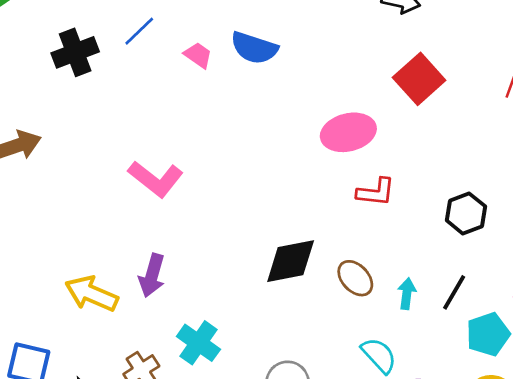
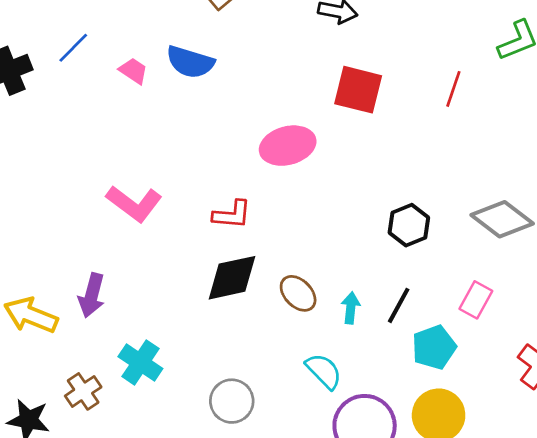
red square: (419, 79) -> (358, 90), turned -33
pink L-shape: (156, 179) -> (134, 204), moved
red L-shape: (376, 192) -> (232, 215), moved

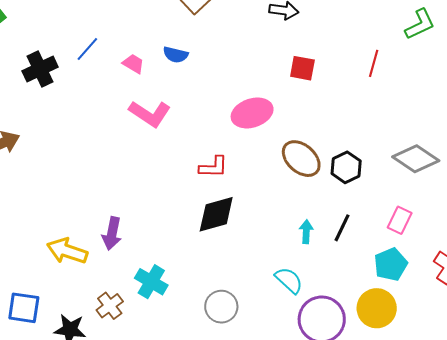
blue semicircle: (190, 62) -> (176, 55), size x0.7
red square: (358, 90) -> (302, 68), size x0.7
pink L-shape: (134, 204) -> (150, 114), moved
brown ellipse: (298, 293) -> (301, 159), moved, size x1.4
cyan pentagon: (434, 347) -> (391, 264), moved

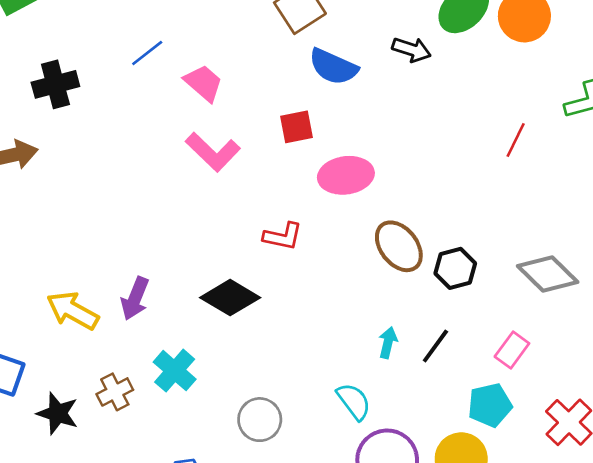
blue semicircle: (176, 55) -> (333, 67), moved, size x1.5
pink trapezoid: (133, 64) -> (203, 83), size x1.4
red square: (302, 68) -> (297, 127), moved, turned -32
black cross: (40, 69) -> (55, 84), moved
black diamond: (216, 214) -> (230, 298), moved, turned 36

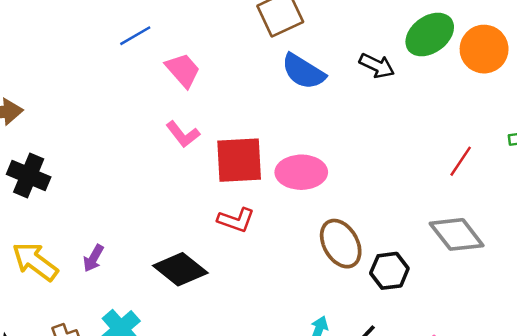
black cross: (55, 84) -> (29, 176), moved, turned 30
red square: (297, 127) -> (239, 160), moved, size x1.6
pink L-shape: (213, 152) -> (183, 134), size x0.7
gray diamond: (548, 274) -> (457, 234), moved
purple arrow: (135, 298) -> (93, 258), size x0.7

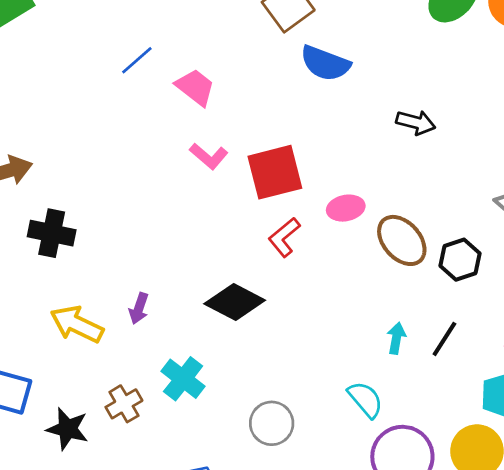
black arrow: (377, 66) -> (416, 122), moved
pink ellipse: (301, 172) -> (346, 208), moved, size x0.7
red L-shape: (236, 220) -> (284, 237), turned 132

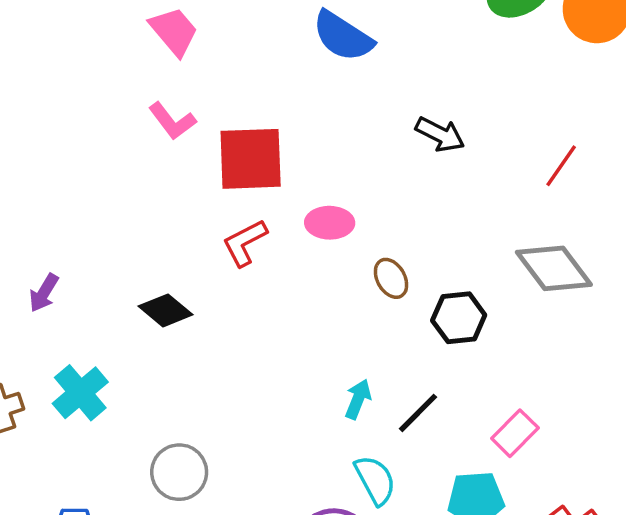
brown ellipse: (402, 240) -> (391, 278), size x0.6
black diamond: (235, 302) -> (165, 310), size x0.7
cyan semicircle: (365, 399) -> (375, 480), moved

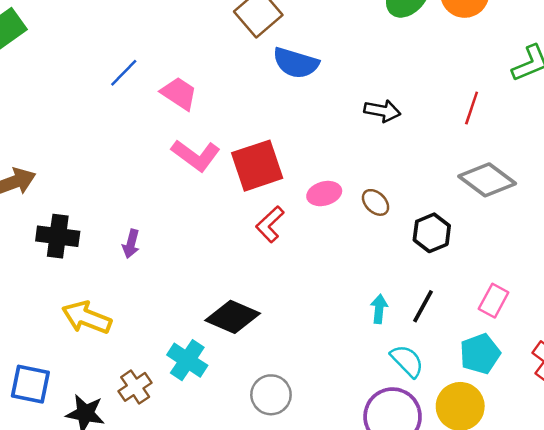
pink L-shape: (172, 121) -> (196, 155), size x1.4
brown ellipse: (391, 278) -> (376, 202), moved
purple arrow: (44, 293) -> (131, 244), moved
black diamond: (165, 310) -> (233, 317), moved, size x1.4

